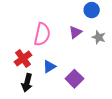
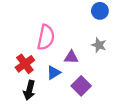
purple triangle: (75, 32) -> (71, 57), moved, turned 40
gray star: (99, 37) -> (99, 45), moved

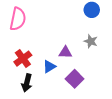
pink semicircle: (46, 37) -> (18, 19), moved

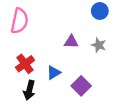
purple triangle: (65, 52) -> (71, 42), moved

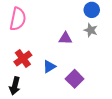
gray star: (99, 45) -> (91, 30), moved
black arrow: (29, 90) -> (15, 86), moved

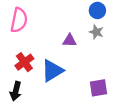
blue triangle: (49, 67) -> (52, 71), size x1.6
purple square: (75, 79) -> (99, 88), moved, turned 36

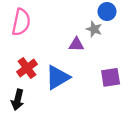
gray star: (96, 32) -> (94, 29), moved
purple square: (99, 88) -> (111, 77), moved

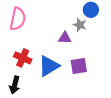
red cross: (27, 68) -> (23, 58), turned -30
purple square: (111, 77) -> (79, 66), moved

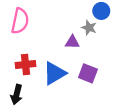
red cross: (23, 58) -> (26, 64), turned -30
purple square: (79, 66) -> (88, 73), turned 30

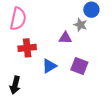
red cross: (26, 64) -> (27, 48), moved
blue triangle: (55, 73) -> (49, 66), size x0.7

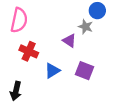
purple triangle: (65, 38) -> (69, 41), turned 32
red cross: (27, 48) -> (29, 51), turned 30

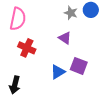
gray star: (86, 27) -> (71, 13), moved
blue triangle: (52, 71) -> (58, 72), moved

